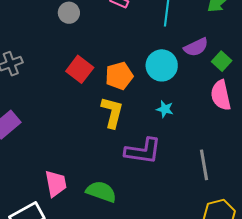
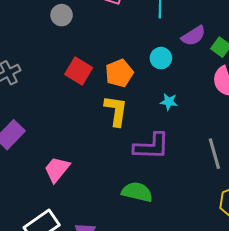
cyan circle: (162, 65) -> (161, 58), size x0.7
pink trapezoid: (56, 184) -> (57, 169), moved, turned -124
green semicircle: (101, 192) -> (137, 192), moved

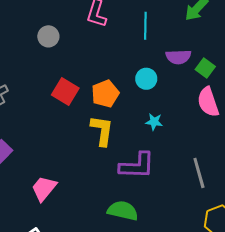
purple semicircle: (193, 36) -> (178, 57), turned 30

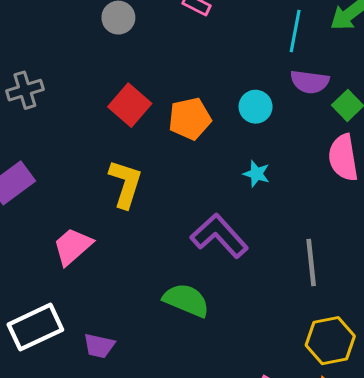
cyan line: (145, 26) -> (295, 31), moved
yellow L-shape: (102, 131) -> (125, 184), moved
purple L-shape: (137, 166) -> (219, 236), turned -144

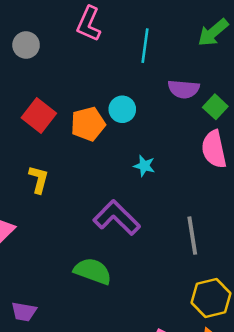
cyan line: (295, 31) -> (145, 46), moved
cyan circle: (256, 107) -> (122, 109), moved
yellow L-shape: (125, 184) -> (39, 179), size x0.7

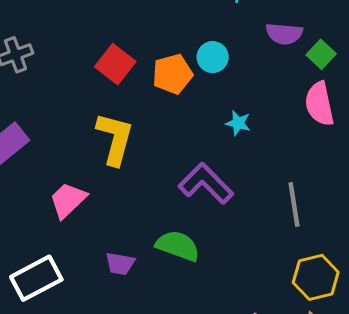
yellow L-shape: (39, 179) -> (115, 139), size x1.6
purple trapezoid: (24, 312) -> (120, 264), moved

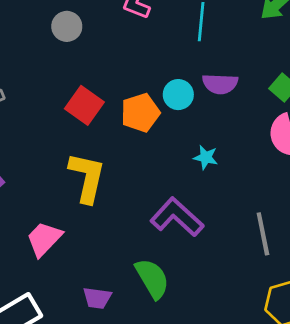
purple semicircle: (284, 34) -> (220, 84), moved
green semicircle: (178, 246) -> (152, 279), turned 42

